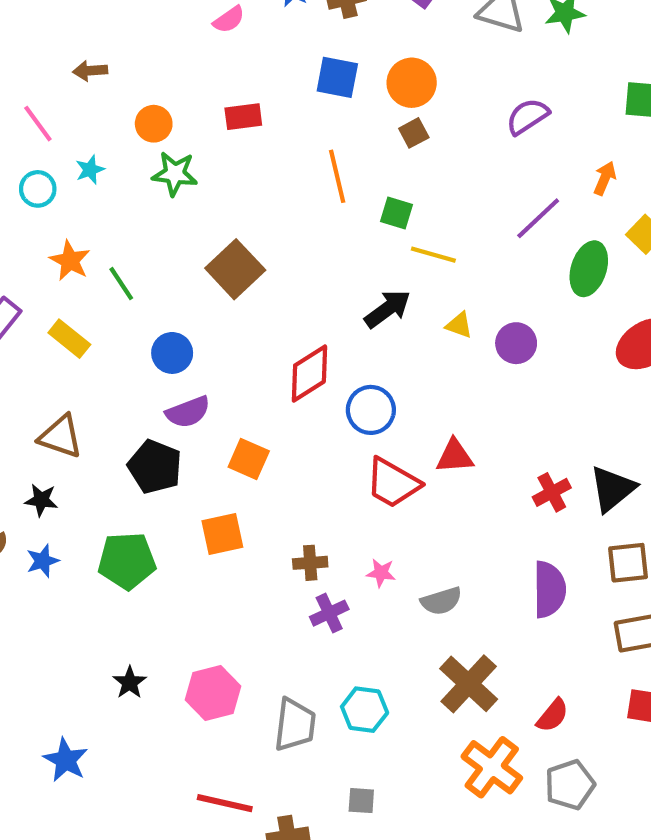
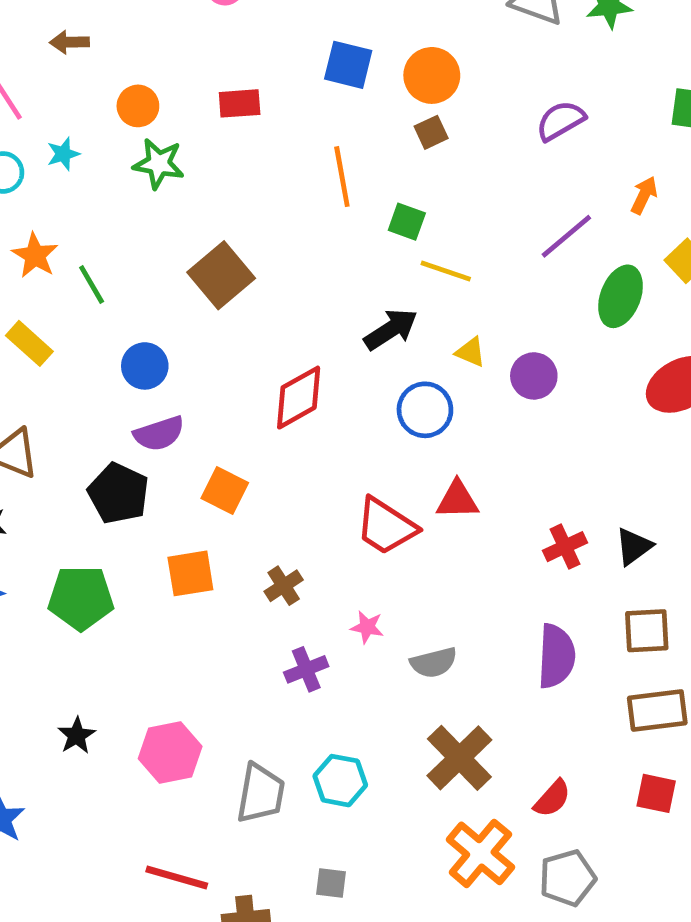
blue circle: (371, 410) -> (425, 410), moved
black triangle: (612, 489) -> (634, 546), size x0.7
brown cross: (310, 563) -> (284, 586), moved, turned -32

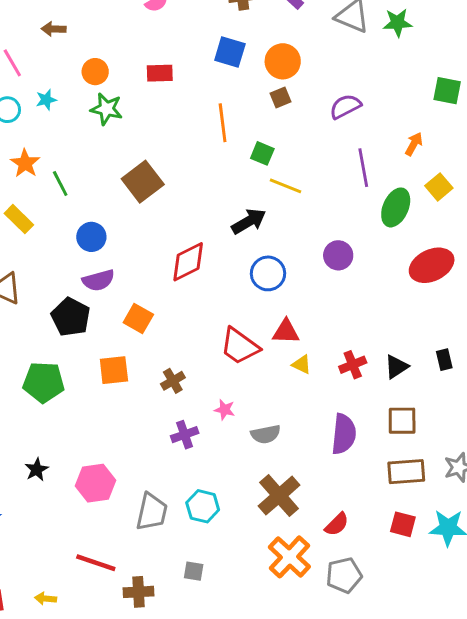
purple semicircle: (561, 121) -> (345, 106), moved
purple line: (566, 236) -> (363, 168), turned -63
yellow triangle: (471, 352) -> (302, 364), moved

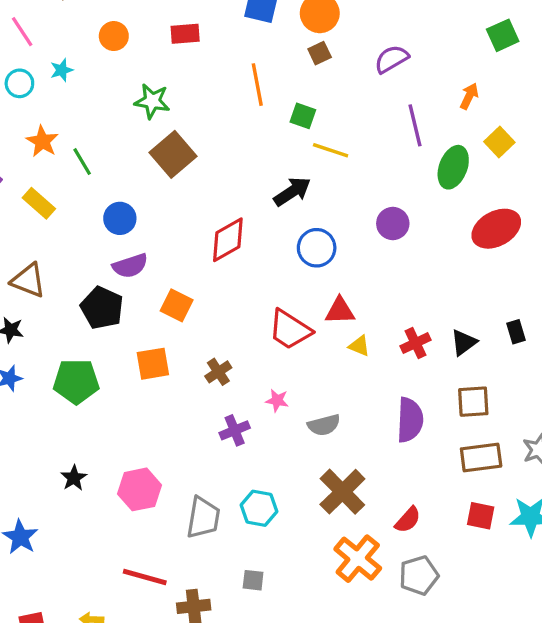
green square: (447, 91) -> (503, 35), turned -32
green star: (107, 109) -> (152, 101), moved

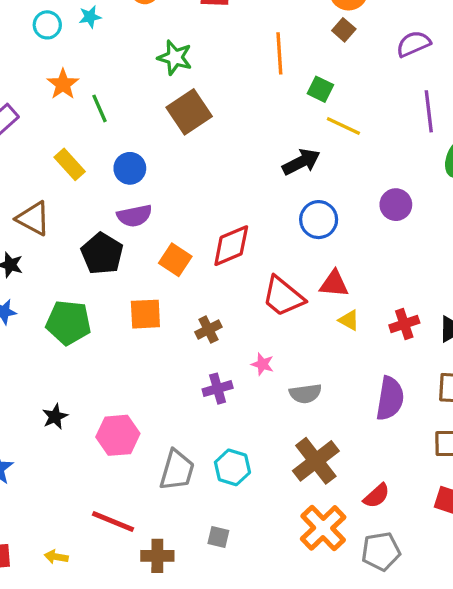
brown square: (320, 53) -> (344, 30), turned -30
yellow rectangle: (39, 203) -> (70, 164), moved
red diamond: (228, 240) -> (231, 246), moved

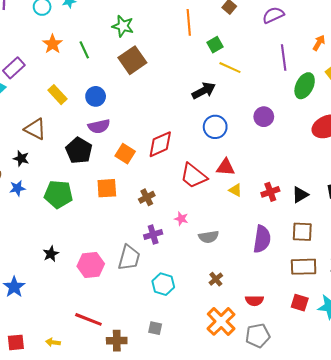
green square: (320, 89) -> (215, 45), turned 35
green line: (99, 108) -> (84, 50), moved
brown cross: (316, 461) -> (216, 279), size x0.5
gray trapezoid: (177, 470) -> (129, 258), moved
red semicircle: (376, 496) -> (254, 301), turned 42

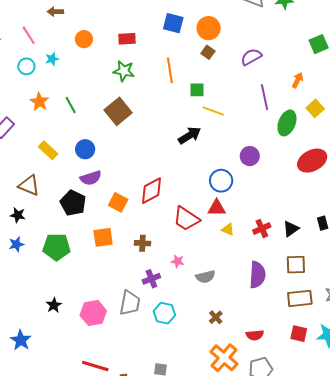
green star: (123, 26) -> (124, 71), moved
green square: (215, 45) -> (197, 90), turned 35
blue circle: (215, 127) -> (221, 181), moved
brown cross: (147, 197) -> (142, 243), turned 35
cyan hexagon: (163, 284) -> (164, 313), moved

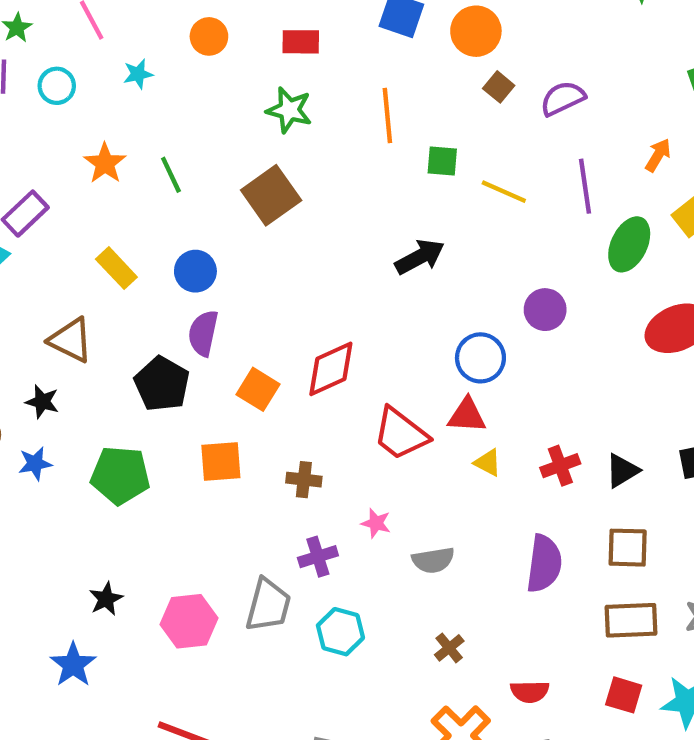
brown square: (208, 52) -> (499, 87), moved
cyan circle: (26, 66) -> (57, 86), moved
yellow line: (213, 111) -> (504, 192), moved
purple semicircle: (91, 178) -> (203, 333), turned 115
blue star: (21, 340) -> (73, 665), moved

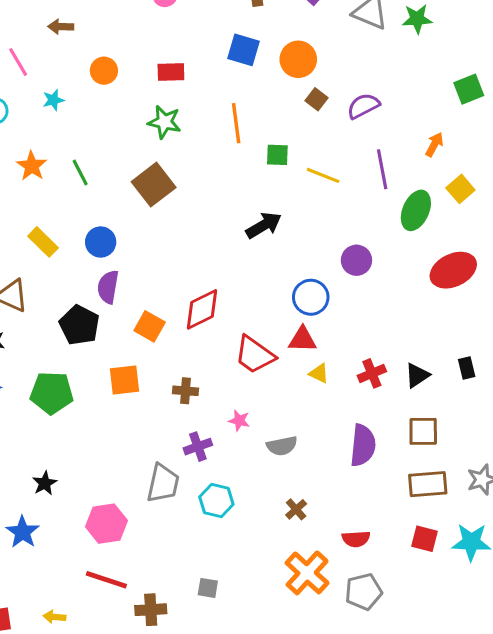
pink hexagon: (189, 621) -> (106, 524), moved

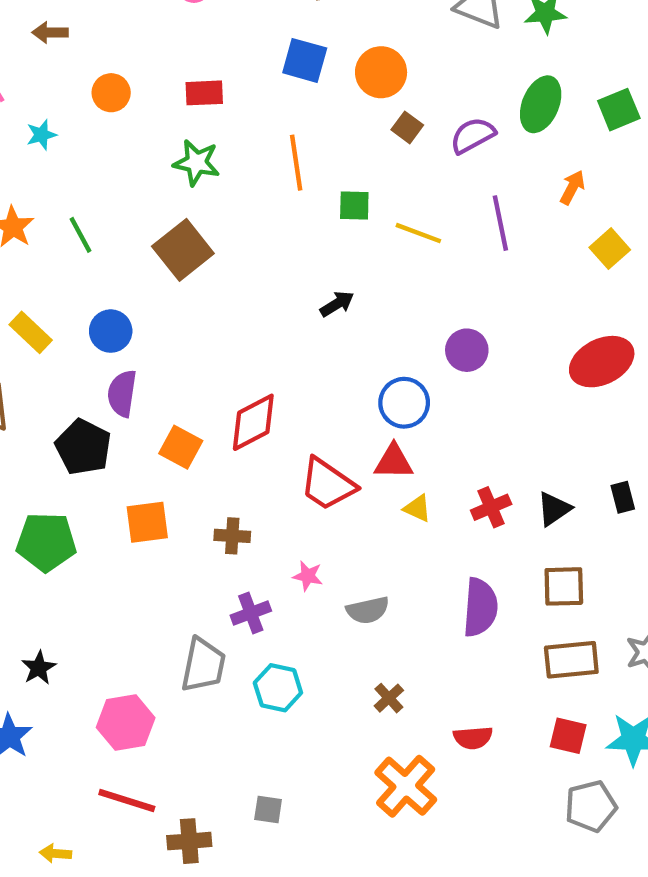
green ellipse: (416, 210) -> (541, 104), moved
black arrow: (264, 225) -> (337, 304), size x0.7
gray pentagon: (364, 592) -> (591, 806), moved

